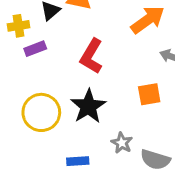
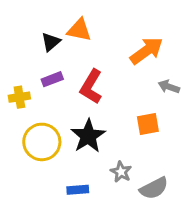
yellow cross: (19, 26) -> (19, 97), moved
purple rectangle: (35, 49) -> (52, 79), moved
gray semicircle: (155, 160) -> (154, 188), turned -44

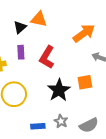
purple rectangle: (52, 79) -> (21, 52), turned -72
black star: (88, 136) -> (59, 90), moved
gray star: (121, 172) -> (61, 121), moved

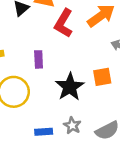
purple rectangle: (21, 52) -> (39, 59), moved
red L-shape: (47, 57) -> (64, 23), moved

